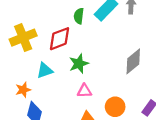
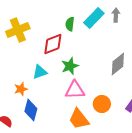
yellow cross: (23, 38) -> (18, 30), moved
pink triangle: (84, 91) -> (75, 90), size x1.5

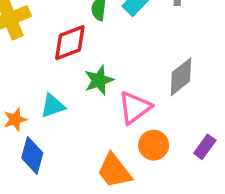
cyan triangle: (40, 72) -> (53, 106), moved
pink triangle: (75, 90) -> (135, 108), moved, turned -35

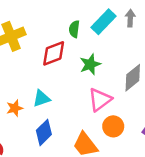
green star: (99, 80) -> (90, 64), moved
blue diamond: (32, 155) -> (44, 132), moved, turned 30

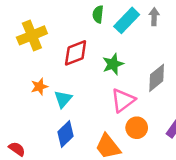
green semicircle: (74, 29) -> (98, 14), moved
cyan triangle: (41, 98) -> (63, 99), turned -30
orange star: (15, 108) -> (39, 87), moved

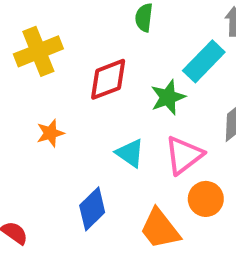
cyan rectangle: (127, 20) -> (204, 61), moved
cyan triangle: (63, 99) -> (130, 153), moved, turned -36

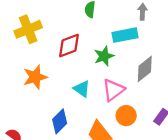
cyan rectangle: (204, 61) -> (125, 35), turned 35
orange star: (50, 133) -> (35, 77), size x1.5

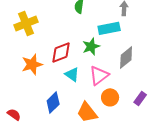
red diamond: (69, 46) -> (61, 52), moved

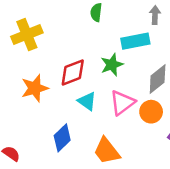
orange circle: (110, 97) -> (151, 112), moved

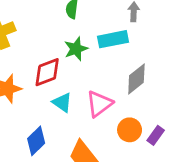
green star: (112, 65) -> (76, 49), moved
orange circle: (151, 112) -> (130, 130), moved

